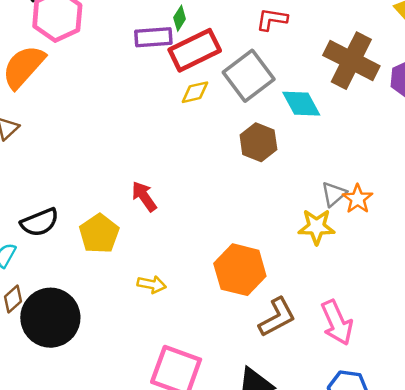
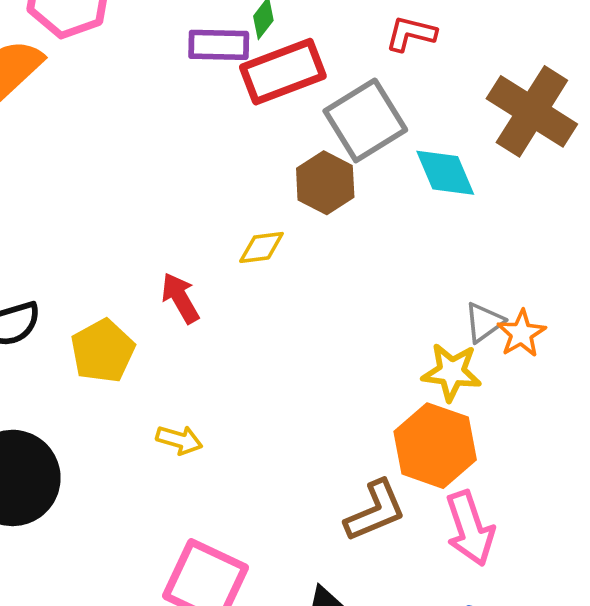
yellow diamond: (195, 92) -> (261, 247), moved
brown hexagon: (258, 142) -> (325, 183), moved
orange hexagon: (240, 270) -> (435, 446), moved

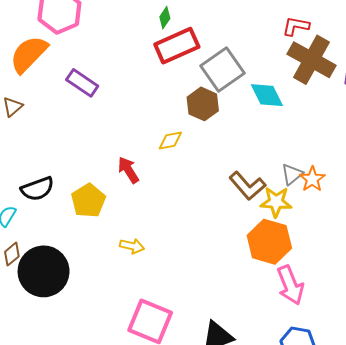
red L-shape: (411, 34) -> (296, 26), moved
purple rectangle: (219, 45) -> (82, 83), moved, turned 36
brown L-shape: (375, 511) -> (247, 186), moved, turned 75

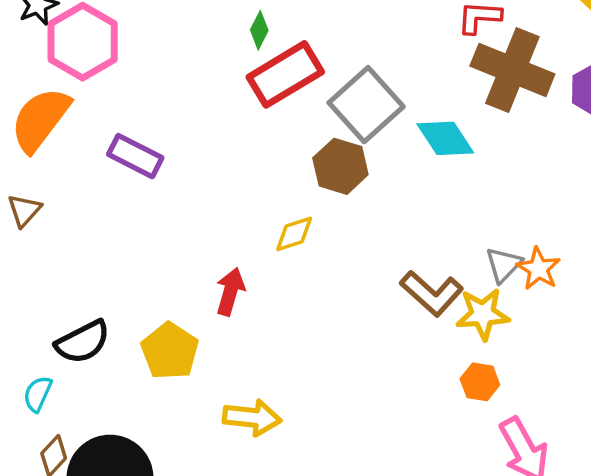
red arrow: (128, 170) -> (230, 292), turned 56
orange hexagon: (269, 242) -> (480, 382), size x0.5
yellow arrow: (132, 246) -> (252, 418), size x1.4

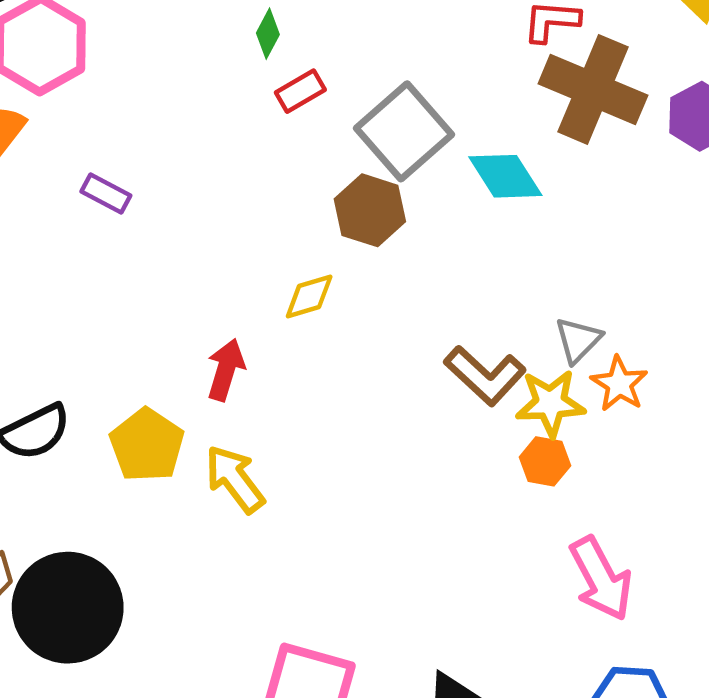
red rectangle: (285, 74) -> (300, 91), size x0.5
purple rectangle: (135, 156) -> (106, 194), size x0.7
orange star: (538, 269) -> (619, 384), moved
orange hexagon: (480, 382) -> (545, 461), moved
yellow arrow: (252, 418) -> (235, 479), moved, turned -134

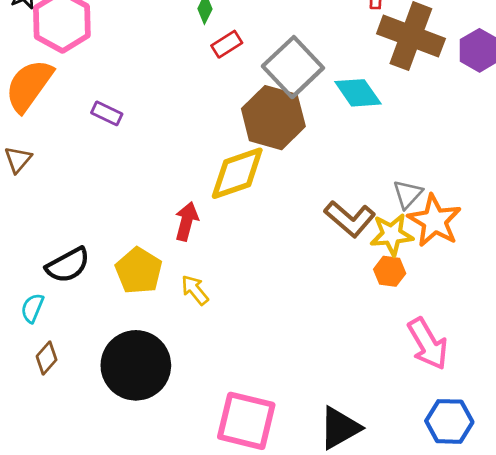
brown hexagon: (370, 210) -> (273, 118), size x1.4
yellow diamond: (309, 296) -> (237, 173), size x1.8
orange star: (619, 384) -> (435, 221), size x1.5
yellow arrow: (235, 479) -> (195, 290), size x0.7
black circle: (68, 608) -> (136, 365), moved

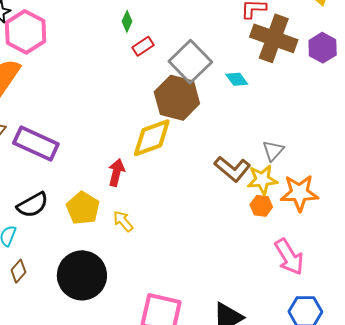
cyan diamond: (358, 93) -> (237, 79), size x0.7
purple rectangle: (107, 113) -> (36, 143), moved, size x2.0
orange star: (435, 221) -> (299, 193), moved, turned -30

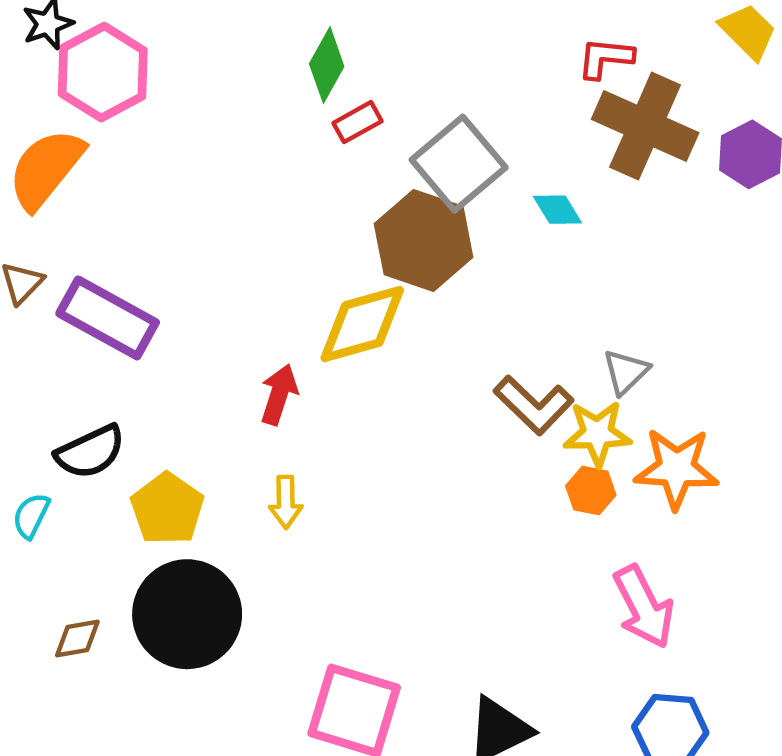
green diamond: (127, 21) -> (327, 65), size x1.5
yellow pentagon: (83, 208) -> (167, 509), moved
yellow arrow: (123, 221) -> (286, 502), turned -145
brown diamond: (18, 271) -> (77, 638), moved, turned 35

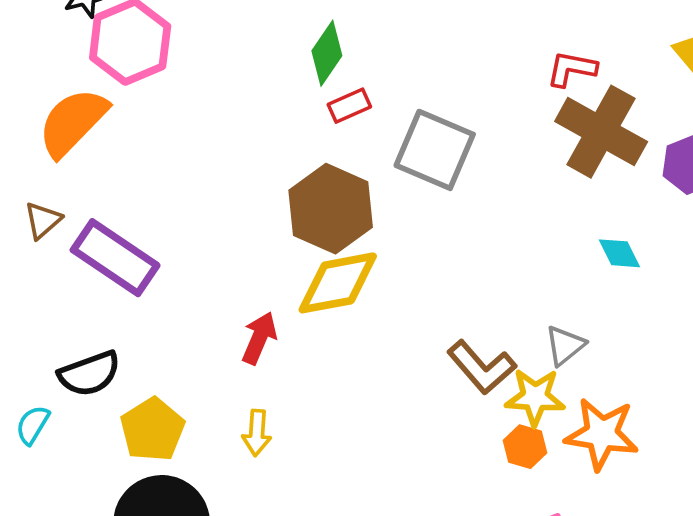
gray square: (459, 164) -> (435, 150), turned -32
cyan diamond: (557, 210) -> (619, 253), moved
brown hexagon: (424, 241) -> (331, 209), moved

